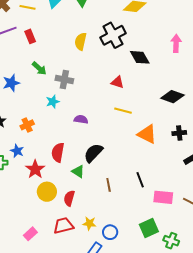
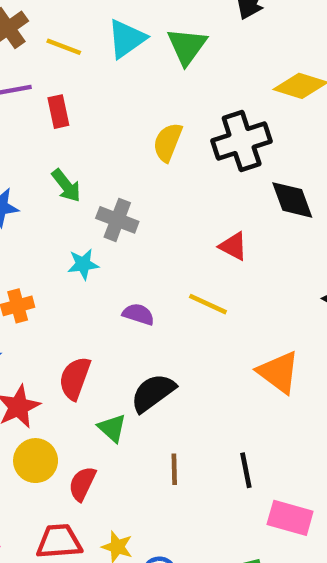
yellow line: (123, 111) -> (208, 304), moved

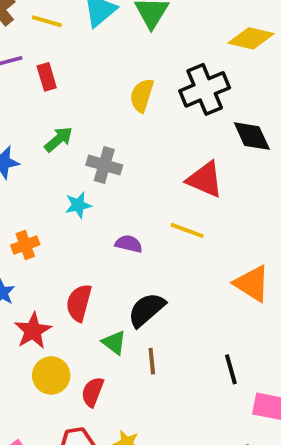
green arrow: (66, 186) -> (58, 139), turned -88
red triangle: (233, 246) -> (205, 179), size x1.5
brown line: (174, 469) -> (152, 361), moved

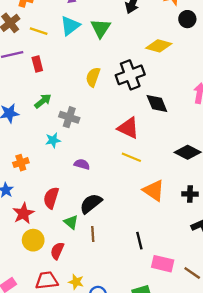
yellow line: (187, 230) -> (131, 157), moved

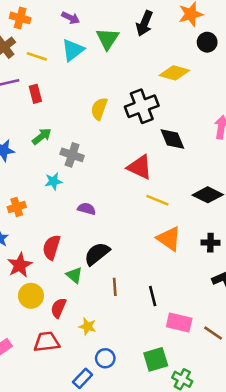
green triangle: (101, 28) -> (107, 39), moved
yellow line: (131, 157) -> (157, 200), moved
brown line: (93, 234) -> (115, 287), moved
yellow star: (76, 282) -> (87, 326), moved

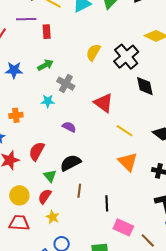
black cross: (142, 106) -> (126, 57), turned -30
red triangle: (140, 167) -> (104, 103), moved
yellow circle: (31, 296) -> (19, 195), moved
red semicircle: (58, 308) -> (45, 196), moved

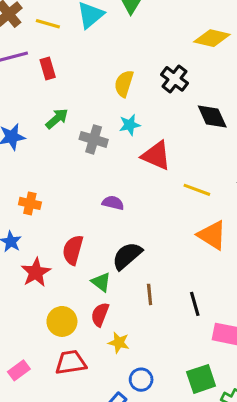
black cross: (126, 57) -> (174, 79), size x0.7
cyan star: (48, 101) -> (130, 125), moved
orange cross: (16, 115) -> (30, 203), turned 32

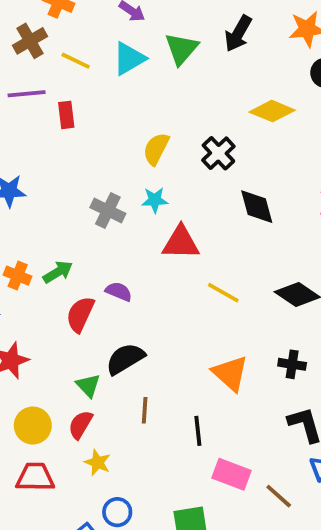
green arrow: (57, 119) -> (58, 272), moved
red triangle: (156, 155) -> (181, 243), turned -32
orange triangle: (212, 235) -> (230, 373), moved
red semicircle: (73, 250) -> (80, 314), moved

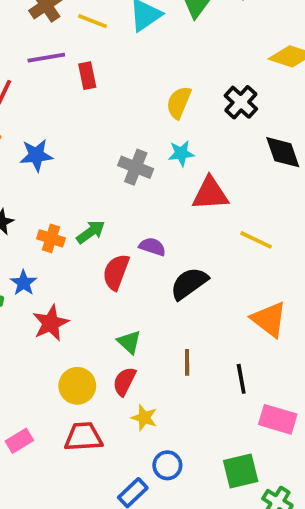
black semicircle: (125, 359) -> (189, 283), moved

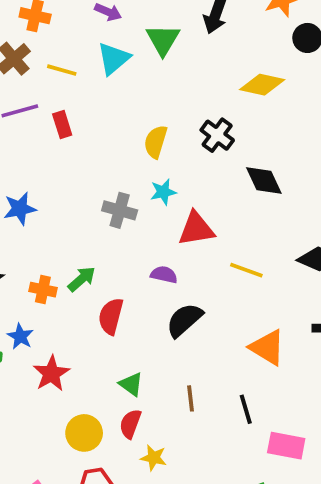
purple semicircle: (152, 247) -> (164, 275), moved

